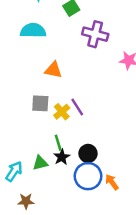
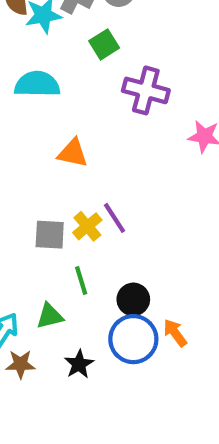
gray square: (40, 103) -> (50, 235), moved
black star: (62, 157) -> (79, 364), moved
orange arrow: (112, 182) -> (175, 333), moved
brown star: (26, 201) -> (20, 364), moved

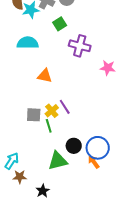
green line: (81, 281) -> (49, 126), moved
green triangle: (50, 316) -> (58, 161), moved, size x1.5
blue circle: (133, 339) -> (98, 148), moved
black star: (79, 364) -> (43, 191), moved

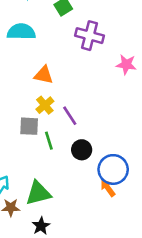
yellow cross: (52, 111) -> (45, 105), moved
black circle: (74, 146) -> (82, 150), moved
green triangle: (58, 161) -> (38, 193), moved

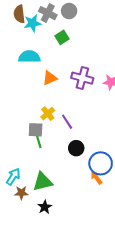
purple cross: (90, 36) -> (82, 78), moved
orange triangle: (44, 75) -> (50, 78), moved, turned -35
green line: (49, 141) -> (39, 141), moved

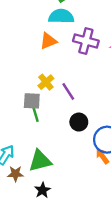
cyan semicircle: (29, 57) -> (61, 16), moved

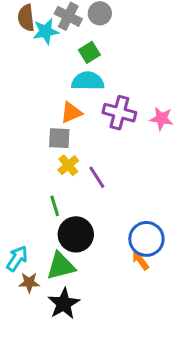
gray square: (32, 101) -> (59, 138), moved
black circle: (79, 122) -> (76, 234), moved, size x1.5
black star: (42, 190) -> (64, 304), size x1.5

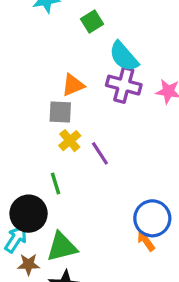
cyan semicircle: (88, 81) -> (124, 56), moved, turned -132
black circle: (76, 234) -> (29, 214), moved

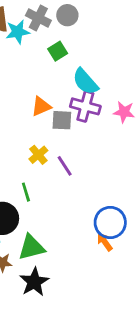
gray square: (60, 112) -> (62, 120), moved

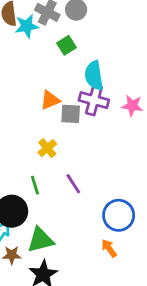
cyan semicircle: (85, 82) -> (94, 75), turned 32
purple line: (65, 166) -> (73, 184), moved
orange arrow: (105, 242) -> (109, 248), moved

